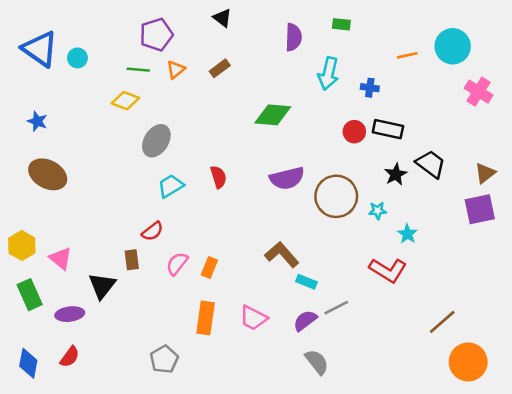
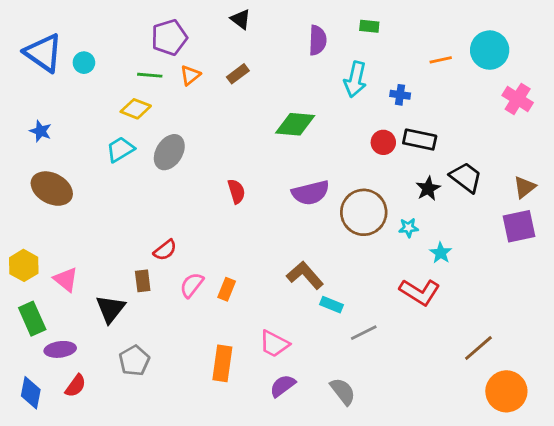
cyan trapezoid: (171, 186) -> (120, 149), moved
purple ellipse: (70, 314) -> (60, 349), moved
orange rectangle: (206, 318) -> (222, 363), moved
purple semicircle: (305, 321) -> (283, 386), moved
gray pentagon: (164, 359) -> (134, 361), moved

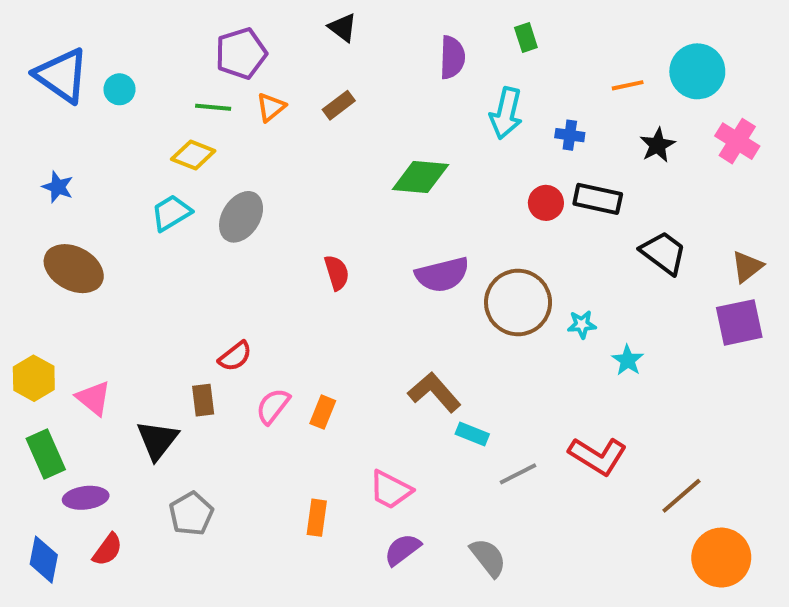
green rectangle: (369, 26) -> (526, 37), turned 66
black star: (428, 189) -> (658, 145), moved
red L-shape: (420, 292) -> (598, 456), moved
orange rectangle: (222, 363) -> (317, 518), size x0.7

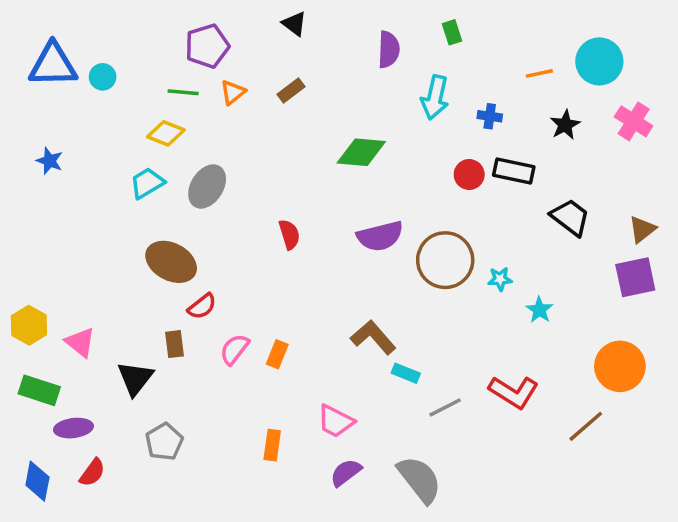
blue triangle: (62, 75) -> (53, 65), turned -36
brown ellipse: (74, 269) -> (171, 262), moved
green rectangle: (46, 454) -> (39, 390), turned -48
gray semicircle: (488, 558) -> (419, 479), size x1.4
orange circle: (721, 558) -> (620, 366), moved

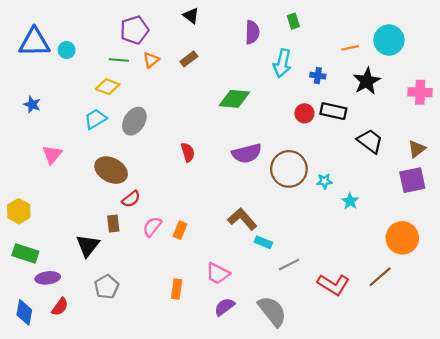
pink cross: (634, 121) -> (420, 92), moved, turned -30
black star: (565, 125) -> (367, 81), size x1.4
pink triangle: (80, 342) -> (52, 154), moved, turned 30
red L-shape: (514, 392) -> (333, 285), moved

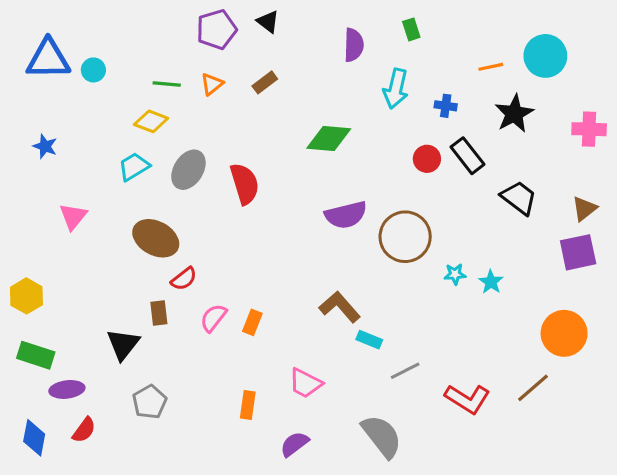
purple pentagon: (134, 30) -> (217, 29), moved
black rectangle: (333, 111) -> (467, 156), turned 40
red semicircle: (188, 152) -> (245, 184), moved, size x1.5
cyan star: (324, 181) -> (455, 274), moved
purple semicircle: (224, 307) -> (294, 444), moved

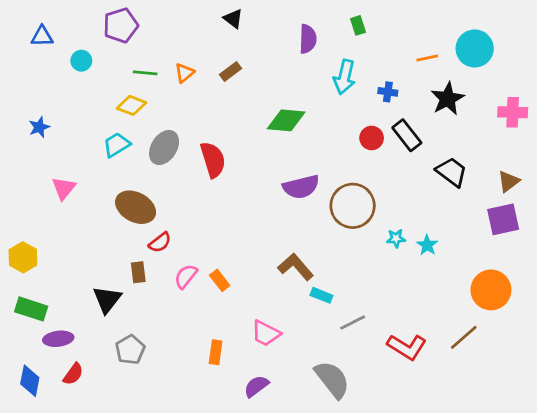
purple pentagon: (217, 29) -> (121, 25), moved
blue triangle: (48, 59) -> (42, 36), moved, size x0.6
blue star: (45, 146) -> (39, 127), turned 30
orange rectangle: (252, 322) -> (220, 280), turned -60

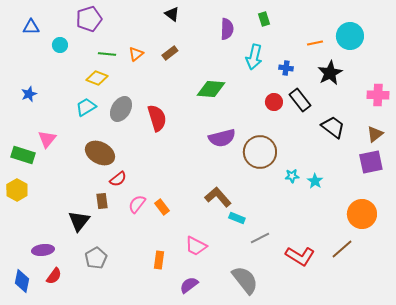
pink cross: (513, 112) -> (378, 95), moved
green rectangle: (31, 309) -> (23, 155), moved

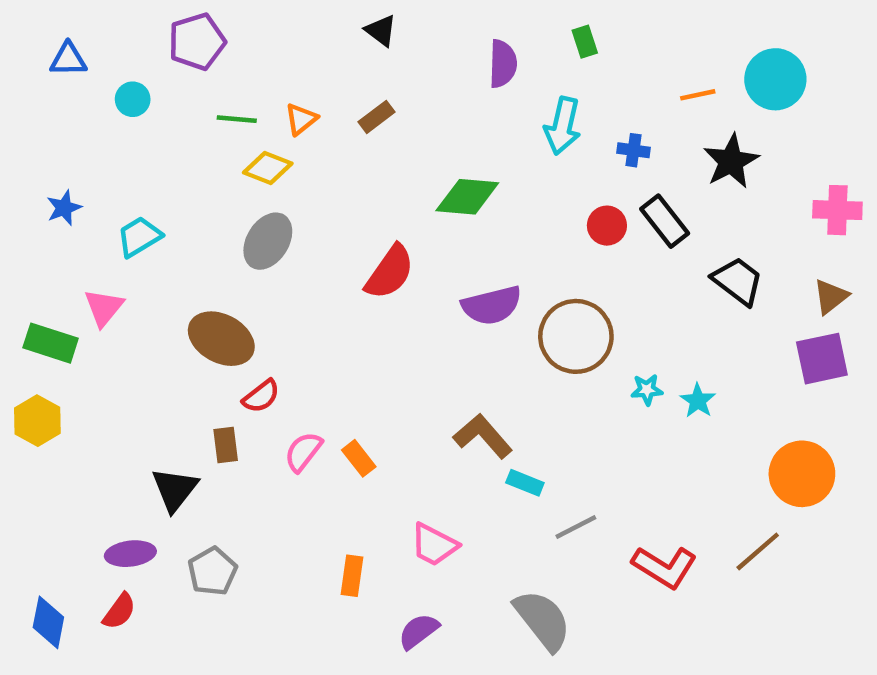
yellow diamond: (97, 78) -> (268, 168), moved
cyan trapezoid: (86, 107) -> (139, 237), moved
red semicircle: (157, 118) -> (390, 272), moved, turned 52
purple ellipse: (43, 250) -> (130, 554), moved

